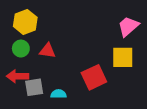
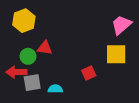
green circle: (21, 49) -> (28, 56), moved
red square: (94, 77) -> (89, 73), size x0.6

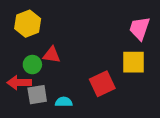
pink trapezoid: (121, 25) -> (140, 28), turned -30
red square: (89, 73) -> (102, 84), size x1.5

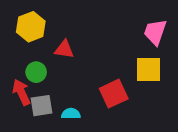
red triangle: (52, 55) -> (64, 49), moved
red arrow: (19, 83) -> (21, 92), turned 65

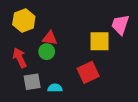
yellow square: (148, 69) -> (100, 41), moved
green circle: (36, 72) -> (47, 52), moved
red arrow: (21, 92) -> (20, 58), moved

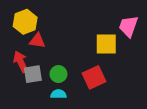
red triangle: (50, 38) -> (37, 41), moved
green circle: (47, 52) -> (58, 74), moved
gray square: (32, 82) -> (33, 74), moved

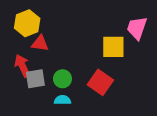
red square: (94, 77) -> (100, 82), turned -30

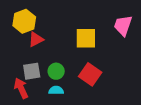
red triangle: (40, 43) -> (36, 39), turned -35
yellow square: (113, 47) -> (86, 38), moved
red arrow: (22, 66) -> (21, 88), moved

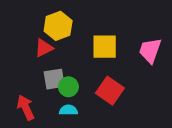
yellow hexagon: (24, 21) -> (58, 26), moved
pink trapezoid: (123, 26) -> (150, 51), moved
gray square: (32, 71) -> (54, 79), moved

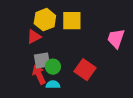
yellow square: (105, 47) -> (72, 21), moved
red arrow: (26, 108) -> (39, 75), moved

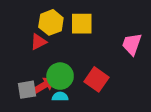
gray square: (42, 61) -> (27, 90), moved
green circle: (53, 67) -> (60, 76), size x1.5
red arrow: (39, 75) -> (44, 85), turned 84

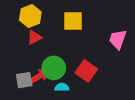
yellow hexagon: (51, 22) -> (30, 16), moved
cyan semicircle: (60, 97) -> (62, 87), moved

